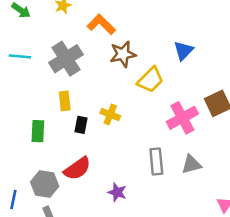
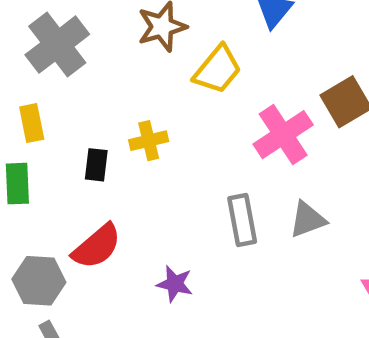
yellow rectangle: (65, 101) -> (32, 123), moved
yellow cross: (110, 114) -> (149, 141), turned -30

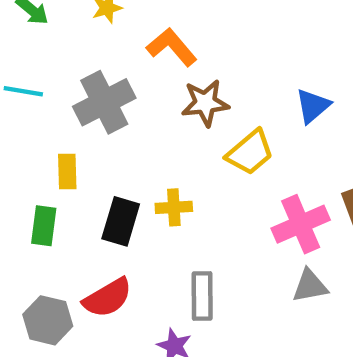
black rectangle: (96, 165) -> (121, 221), size x1.5
gray rectangle: (242, 220) -> (202, 296), moved
gray triangle: (308, 220) -> (310, 286), moved

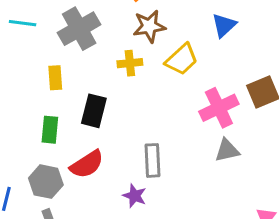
yellow cross: (174, 207) -> (130, 63), moved
green rectangle: (44, 226) -> (50, 130), moved

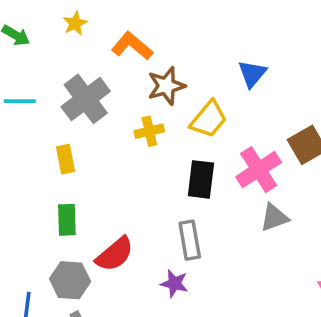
black rectangle: (94, 111) -> (201, 179), moved

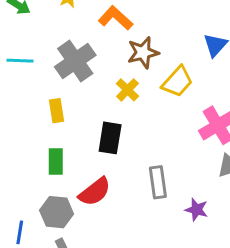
yellow cross: (149, 131) -> (127, 90), turned -35
black rectangle: (201, 179) -> (110, 138), moved
purple star: (174, 283) -> (197, 210), moved

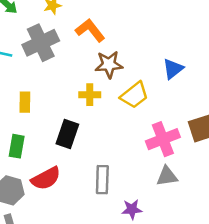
gray cross: (75, 61) -> (41, 43), moved
yellow cross: (127, 90) -> (90, 95), turned 36
purple star: (197, 210) -> (132, 209), turned -30

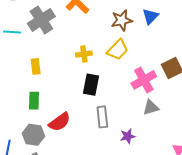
brown star: (109, 64) -> (122, 20), moved
blue triangle: (173, 69) -> (150, 16), moved
black rectangle: (67, 134) -> (91, 85), moved

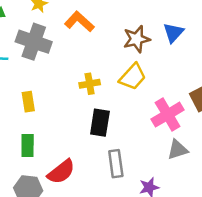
gray cross: (41, 20) -> (34, 42), turned -36

